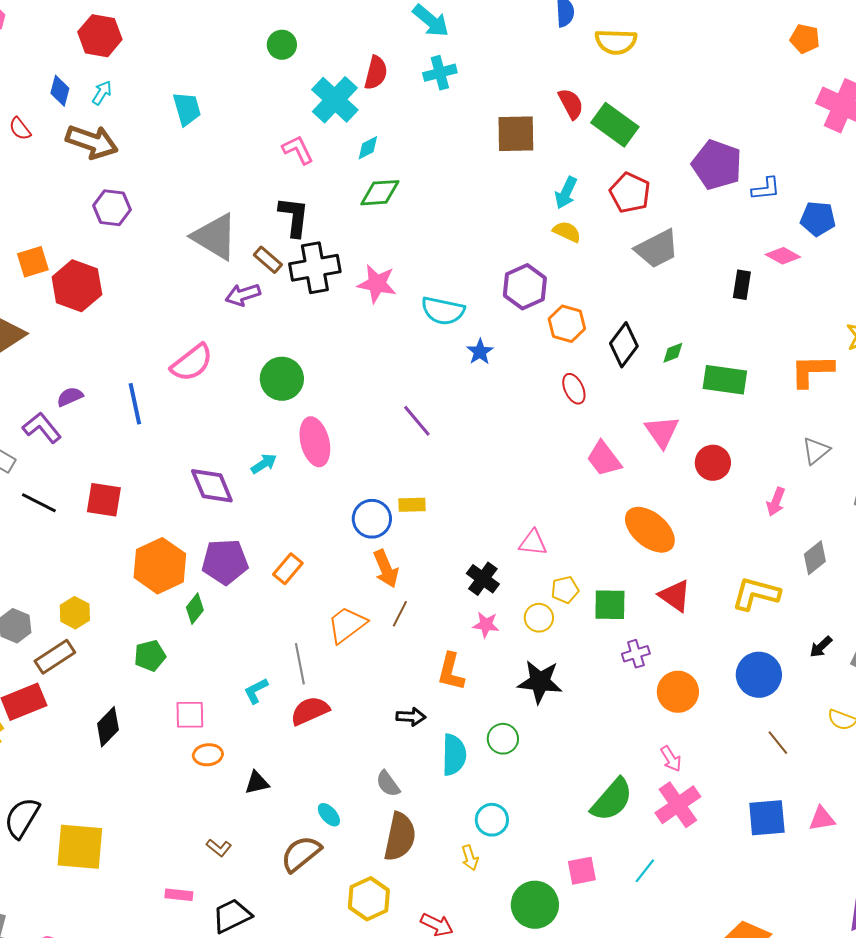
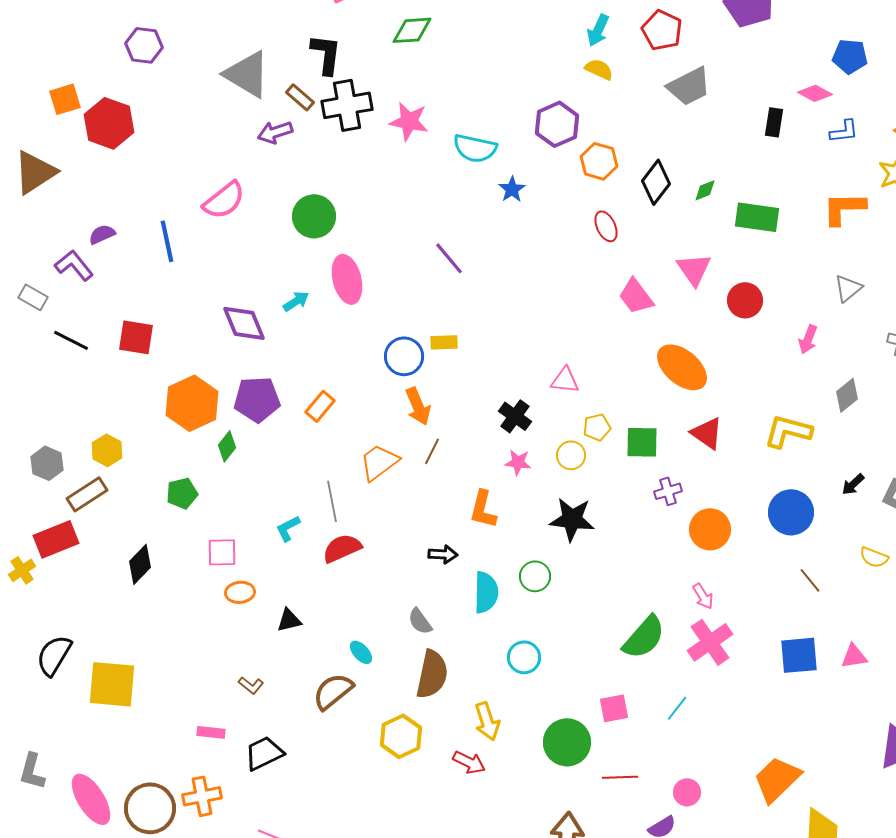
blue L-shape: (766, 189) -> (844, 131), moved
yellow arrow: (470, 858) -> (487, 721), moved, size x1.5

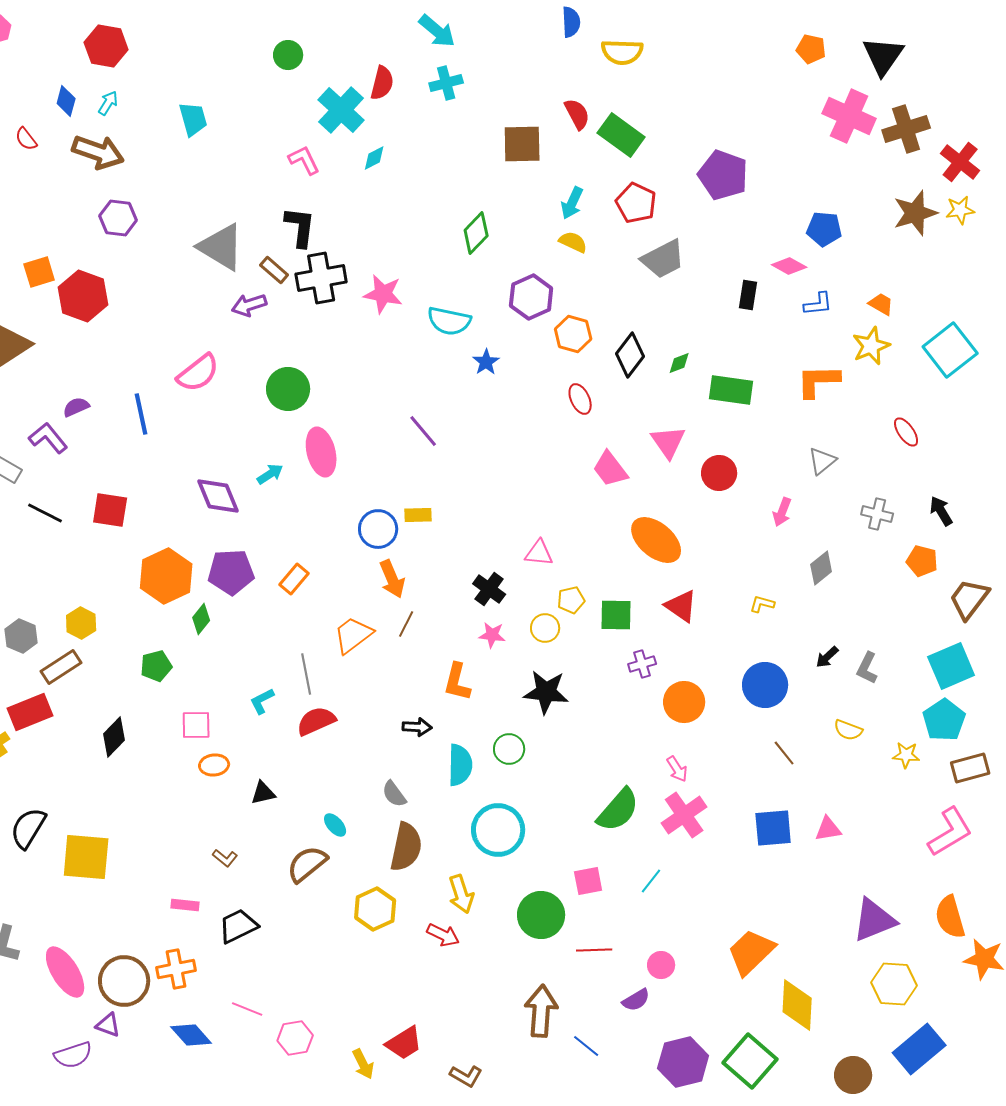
green diamond: (412, 30) -> (476, 233), moved, turned -42
yellow L-shape: (788, 431) -> (762, 604), size x0.5
cyan circle: (524, 657) -> (498, 830), size x1.6

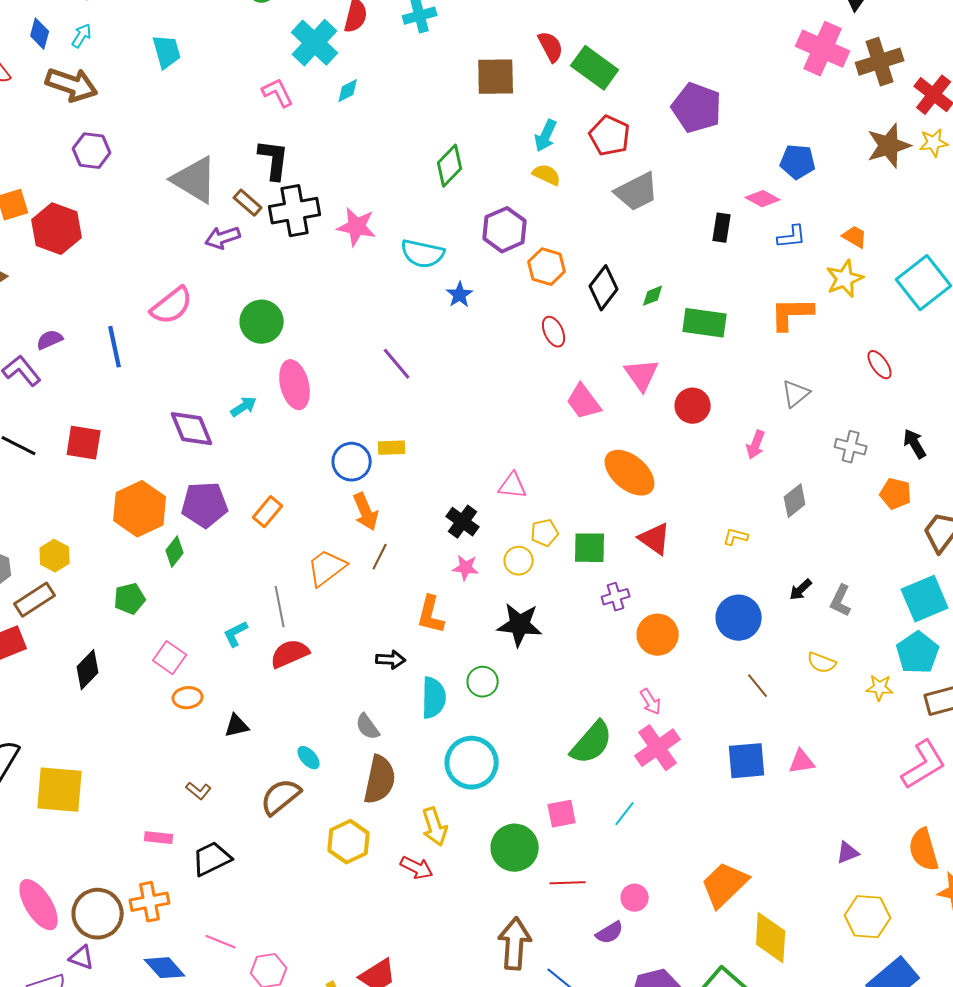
pink square: (196, 725) -> (170, 658), turned 36
purple triangle: (874, 920) -> (848, 853), size x0.5

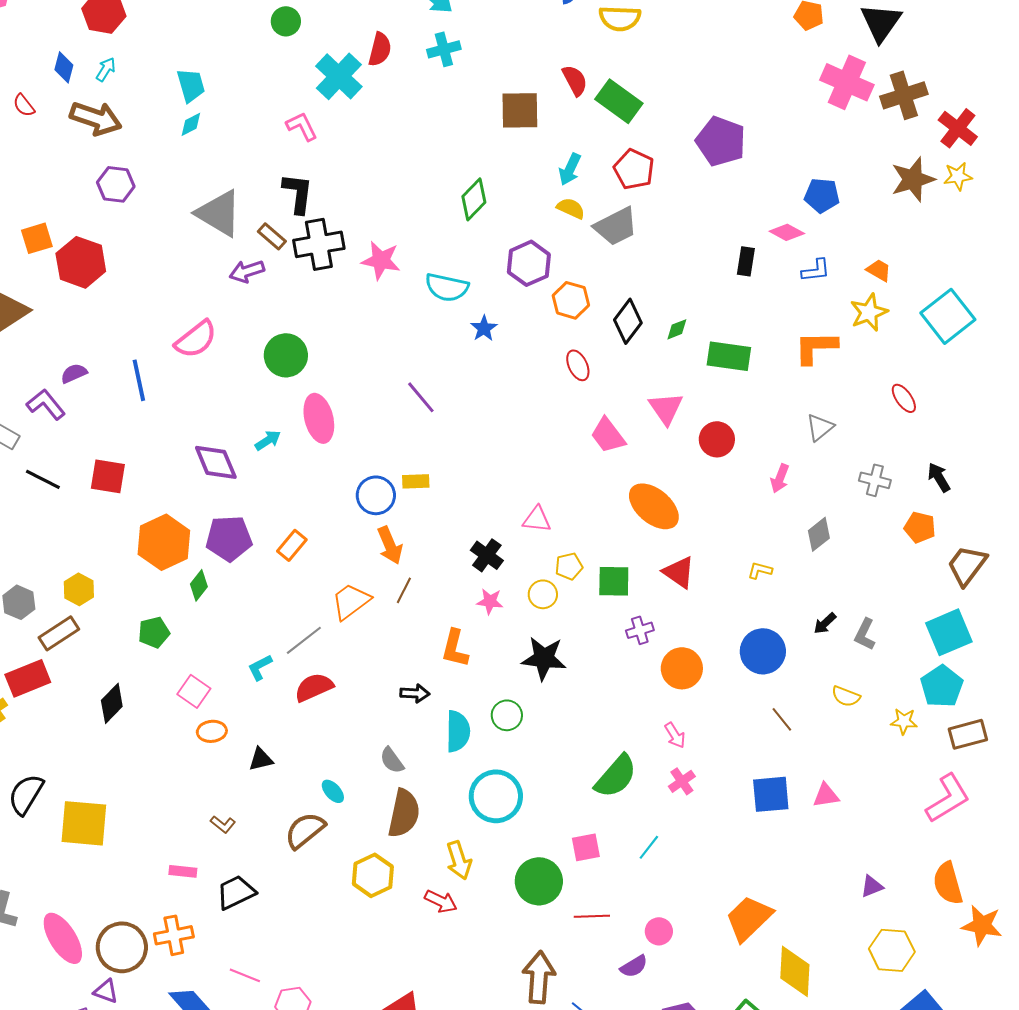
cyan diamond: (348, 91) -> (191, 124), moved
gray trapezoid: (637, 192) -> (616, 226), moved
gray line: (280, 607) -> (304, 640), turned 63
pink cross: (658, 748) -> (682, 781), size x0.6

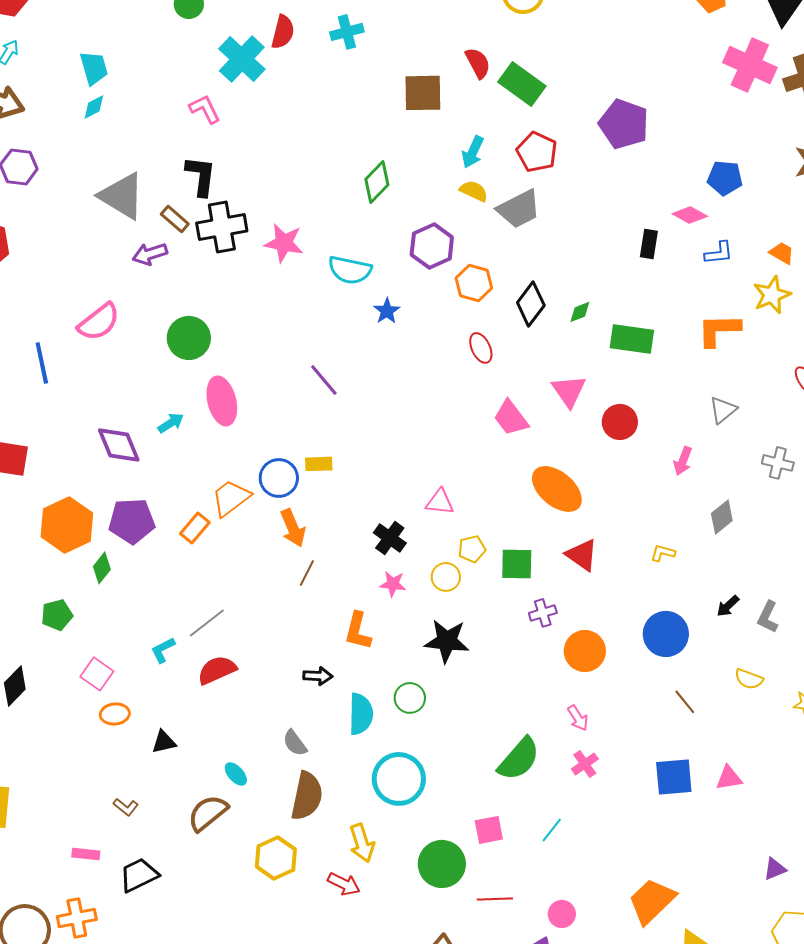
orange trapezoid: (351, 601) -> (231, 498), moved

